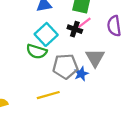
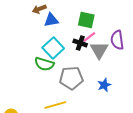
gray triangle: (95, 58) -> (99, 50), moved
blue star: (81, 74) -> (104, 85), moved

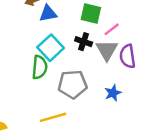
pink line: (89, 37) -> (112, 29), moved
purple semicircle: (117, 40) -> (128, 56), moved
green semicircle: (44, 64) -> (40, 67), turned -102

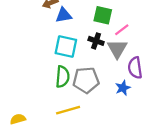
cyan square: (51, 48) -> (66, 47), turned -35
purple semicircle: (128, 56) -> (135, 68), moved
green semicircle: (40, 67) -> (63, 77), moved

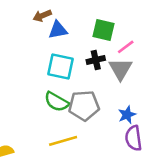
black cross: (96, 41) -> (96, 60), turned -32
purple semicircle: (135, 68) -> (134, 138), moved
green semicircle: (63, 77) -> (57, 102), turned 115

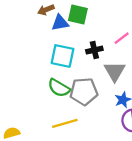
green square: (104, 30) -> (78, 14), moved
gray triangle: (120, 69) -> (115, 71), moved

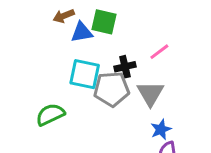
green semicircle: (59, 88) -> (50, 114), moved, turned 125
gray pentagon: (84, 91) -> (112, 89), moved

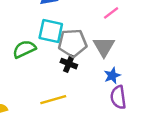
black cross: (125, 67) -> (69, 64), moved, turned 35
green semicircle: (50, 114) -> (24, 49), moved

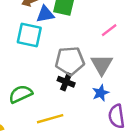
cyan square: (51, 31) -> (29, 35), moved
green semicircle: (24, 49) -> (21, 94), moved
blue star: (112, 76) -> (101, 93), moved

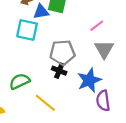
gray triangle: (102, 65) -> (104, 49), moved
blue star: (101, 93) -> (89, 80), size x1.6
yellow line: (50, 119) -> (45, 103), turned 55

